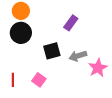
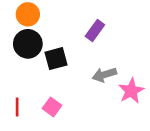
black square: (52, 51) -> (56, 59), moved

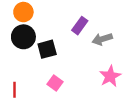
gray arrow: (104, 75) -> (102, 39), moved
pink square: (52, 107) -> (55, 83), moved

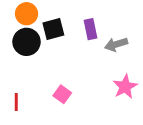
purple rectangle: (80, 26) -> (91, 29), turned -48
black square: (47, 49) -> (53, 29), moved

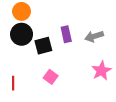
black square: (53, 29) -> (43, 46), moved
purple rectangle: (91, 29) -> (66, 34), moved

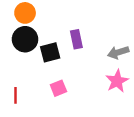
gray arrow: (94, 36) -> (118, 52), moved
pink square: (51, 77) -> (58, 88), turned 32

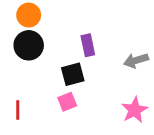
black square: (50, 52) -> (73, 74), moved
pink star: (117, 81) -> (135, 110), moved

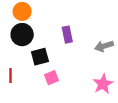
black square: (73, 74) -> (40, 57), moved
red line: (18, 110) -> (11, 76), moved

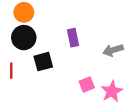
red line: (11, 76) -> (11, 71), moved
pink square: (51, 78) -> (87, 84), moved

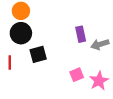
purple rectangle: (73, 38) -> (81, 34), moved

